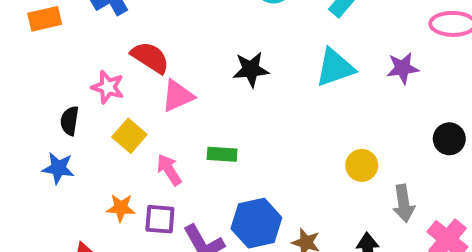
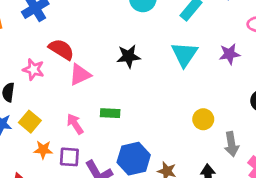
cyan triangle: (335, 68) -> (184, 54), turned -36
yellow square: (129, 136) -> (30, 122), moved

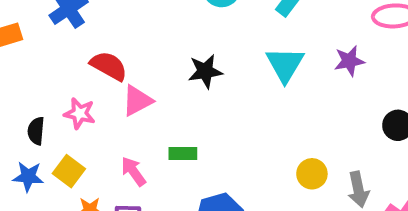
pink star: (33, 69) -> (80, 113), moved
yellow circle: (203, 119) -> (312, 174), moved

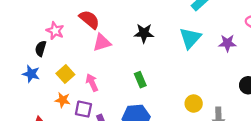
pink star: (80, 113) -> (55, 31), moved
green rectangle: (183, 154) -> (140, 80), moved, turned 56
yellow square: (69, 171) -> (65, 74), moved

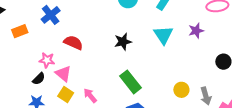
pink triangle: (102, 42) -> (63, 74), moved, turned -48
black semicircle: (41, 49) -> (39, 79), turned -136
green rectangle: (140, 80) -> (130, 82), size x1.6

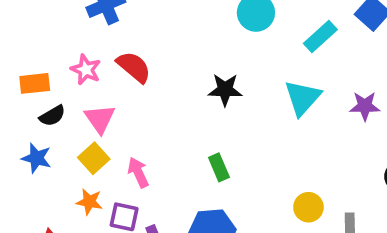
orange rectangle: (20, 31) -> (35, 83), moved
pink star: (47, 60) -> (86, 70), moved
green rectangle: (130, 82) -> (219, 167), size x0.6

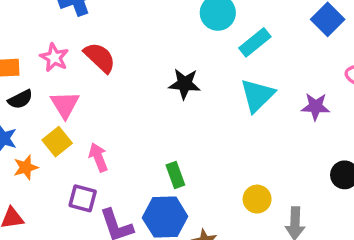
cyan rectangle: (320, 37) -> (255, 42), moved
green rectangle: (219, 167) -> (175, 175), moved
orange star: (89, 202) -> (26, 167), moved, turned -30

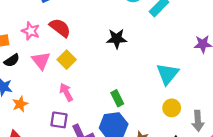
cyan triangle: (257, 95) -> (168, 74), moved
yellow square: (57, 142) -> (67, 60), moved

